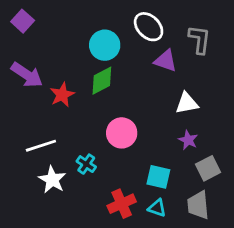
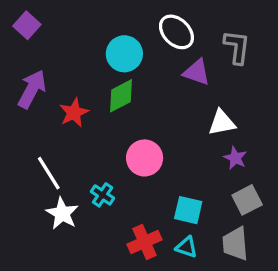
purple arrow: (27, 75) -> (32, 89), turned -96
purple star: (188, 140) -> (235, 158), moved
white line: (41, 146) -> (49, 173), turned 76

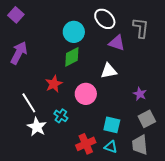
red star: (74, 113) -> (54, 84), moved
white triangle: (222, 123) -> (109, 71), moved

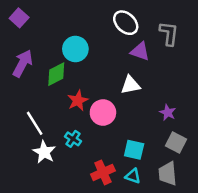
cyan circle: (74, 32) -> (75, 49), moved
green diamond: (72, 57) -> (56, 74), moved
red star: (54, 84) -> (78, 101), moved
gray square: (147, 119) -> (176, 142), turned -36

